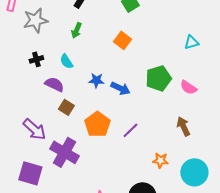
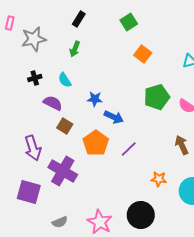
orange square: (122, 40) -> (143, 54), moved
blue arrow: (120, 88) -> (114, 117), moved
purple arrow: (34, 129) -> (33, 148), turned 30

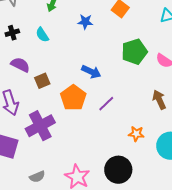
blue star: (95, 99) -> (85, 22), moved
purple semicircle: (53, 103) -> (20, 65), moved
brown square: (65, 126) -> (42, 81), turned 35
purple cross: (63, 171) -> (40, 126), turned 32

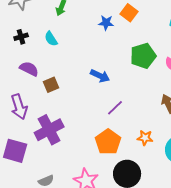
blue star: (85, 22) -> (106, 23), moved
orange pentagon: (73, 98) -> (108, 142), moved

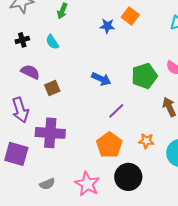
green pentagon: (143, 56) -> (144, 76), moved
purple cross: (49, 130) -> (50, 133), turned 32

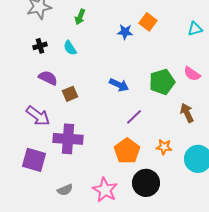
purple arrow: (20, 110) -> (38, 116), turned -35

